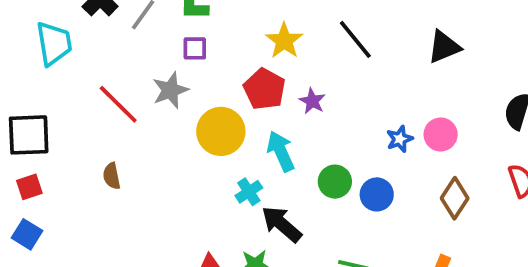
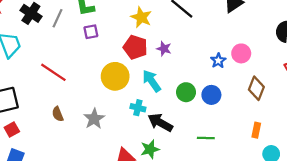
gray star: (170, 90) -> (94, 119), moved
cyan cross: (249, 192) -> (138, 108), turned -32

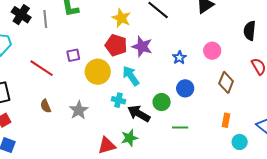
gray line: (58, 18) -> (45, 19), turned -30
purple square: (91, 32) -> (73, 55), moved
purple star: (164, 49) -> (142, 47), size x1.5
blue star: (218, 61) -> (179, 58), moved
green circle: (186, 92) -> (162, 102), moved

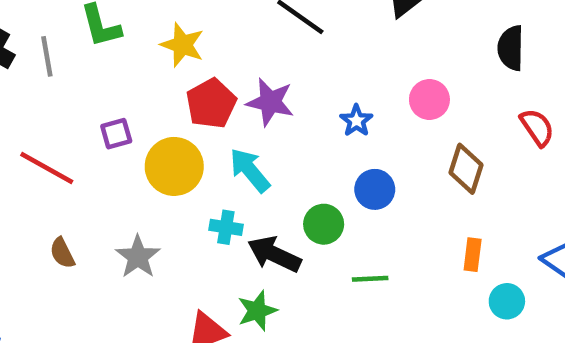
yellow star: (121, 18) -> (182, 45), moved
red pentagon: (116, 45) -> (211, 103), turned 30

